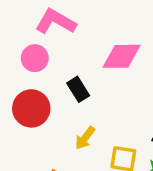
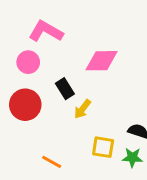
yellow arrow: (85, 138) -> (82, 109), moved

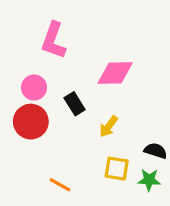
pink L-shape: (46, 31) -> (53, 41), turned -100
pink circle: (28, 62) -> (34, 88), moved
yellow arrow: (82, 109) -> (109, 126), moved

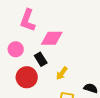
pink diamond: (115, 73) -> (52, 38), moved
red circle: (31, 122) -> (27, 77), moved

